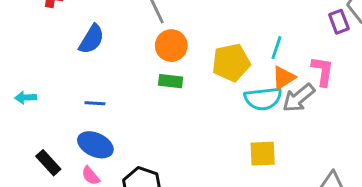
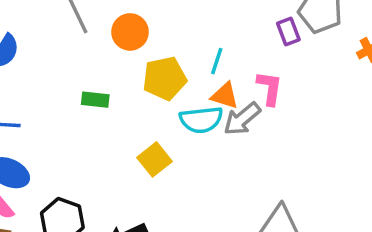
orange circle: (171, 46) -> (130, 32), moved
orange triangle: (284, 78) -> (225, 96), turned 50
yellow square: (263, 154) -> (155, 159), moved, turned -36

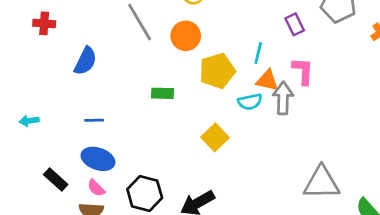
purple rectangle: (288, 31) -> (295, 24), moved
gray arrow: (242, 119) -> (283, 98), turned 136
cyan semicircle: (201, 120) -> (250, 102), size x0.7

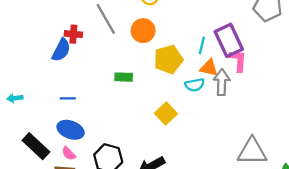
red cross: (44, 23) -> (73, 34), moved
purple rectangle: (295, 24) -> (229, 40), moved, size x1.8
black rectangle: (56, 179) -> (36, 146), size x1.4

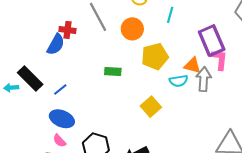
cyan line: (202, 45) -> (170, 15), moved
blue line: (68, 98) -> (60, 89), turned -40
black rectangle: (36, 146) -> (30, 79), moved

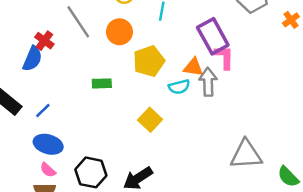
red cross: (67, 30) -> (44, 41), turned 35

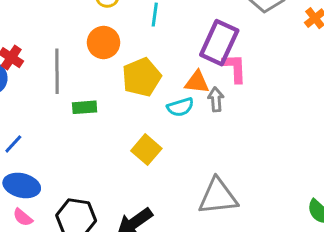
gray line: (78, 22) -> (57, 71), moved, turned 36
purple rectangle: (213, 36) -> (219, 43), turned 56
gray arrow: (208, 82) -> (216, 99), size x0.7
gray triangle: (246, 155) -> (218, 197), moved

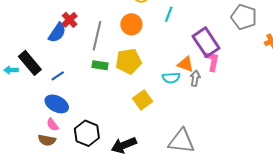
purple rectangle: (219, 43) -> (206, 42), turned -72
yellow pentagon: (142, 77) -> (129, 61), moved
green rectangle: (85, 107) -> (100, 65), moved

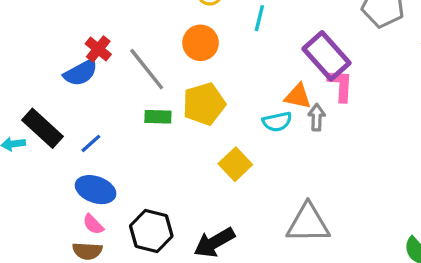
blue semicircle: (57, 33) -> (81, 73), turned 35
gray line: (97, 36) -> (147, 69), turned -44

